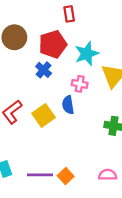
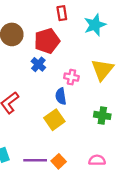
cyan star: (87, 54) -> (95, 25), moved
yellow square: (44, 115) -> (54, 120), moved

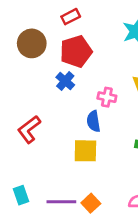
red rectangle: (62, 13) -> (71, 17), moved, turned 72
yellow square: (54, 120) -> (85, 151), turned 36

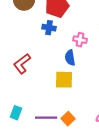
blue cross: (65, 81) -> (49, 28), turned -32
cyan rectangle: (21, 195) -> (16, 113), turned 40

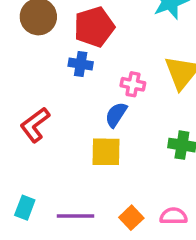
blue semicircle: (70, 58) -> (116, 115), turned 42
orange square: (68, 119) -> (131, 218), moved

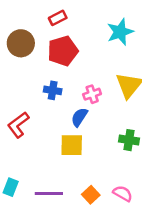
blue cross: (81, 64) -> (53, 90), moved
pink cross: (133, 84) -> (92, 94), turned -30
pink semicircle: (173, 216) -> (123, 193), turned 30

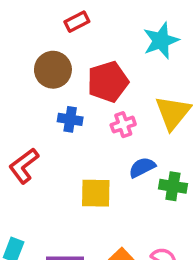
brown circle: (21, 43) -> (53, 70), moved
red pentagon: (63, 51) -> (108, 82), moved
blue semicircle: (79, 117) -> (142, 167), moved, turned 30

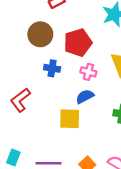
pink cross: (123, 125) -> (88, 72), turned 35
blue semicircle: (142, 167) -> (85, 96), moved

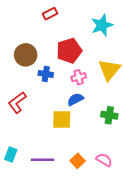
brown circle: (40, 34) -> (26, 55), moved
pink cross: (88, 72) -> (79, 77), turned -32

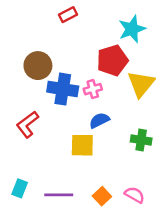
red pentagon: (69, 51) -> (112, 60), moved
blue cross: (46, 74) -> (63, 89), size x1.6
pink cross: (79, 77) -> (93, 89), moved

